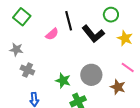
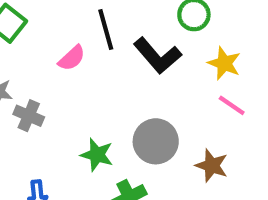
pink line: (128, 67) -> (232, 105), moved
gray cross: (27, 70) -> (29, 116), moved

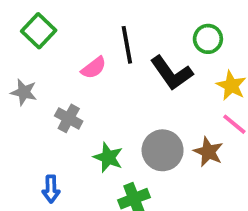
gray cross: (29, 116) -> (69, 118), moved
brown star: (212, 166) -> (208, 152), moved

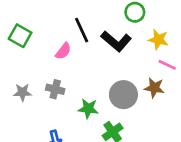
gray star: (24, 92) -> (22, 92), moved

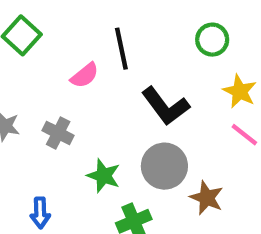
black L-shape: (116, 41) -> (165, 106), moved
brown star: (154, 88) -> (207, 198), moved

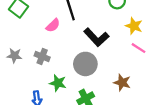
gray circle: (164, 166) -> (85, 64), moved
green star: (104, 176) -> (58, 83), moved

